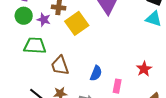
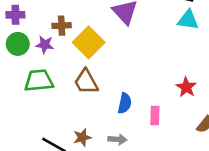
brown trapezoid: (60, 65) -> (86, 82), moved

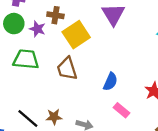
blue semicircle: (125, 103) -> (110, 82), moved
pink rectangle: (155, 115) -> (121, 110), turned -63

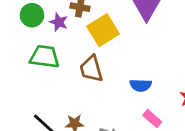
blue semicircle: (110, 82) -> (141, 85), turned 66

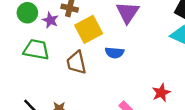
blue semicircle: (141, 85) -> (115, 53), moved

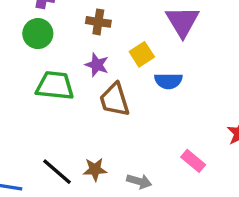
purple star: (50, 20) -> (97, 65), moved
yellow square: (89, 29) -> (142, 54), moved, size x0.6

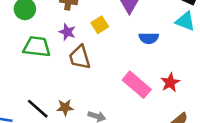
blue semicircle: (168, 81) -> (149, 38), moved
pink rectangle: (193, 161) -> (137, 85), moved, size x1.6

